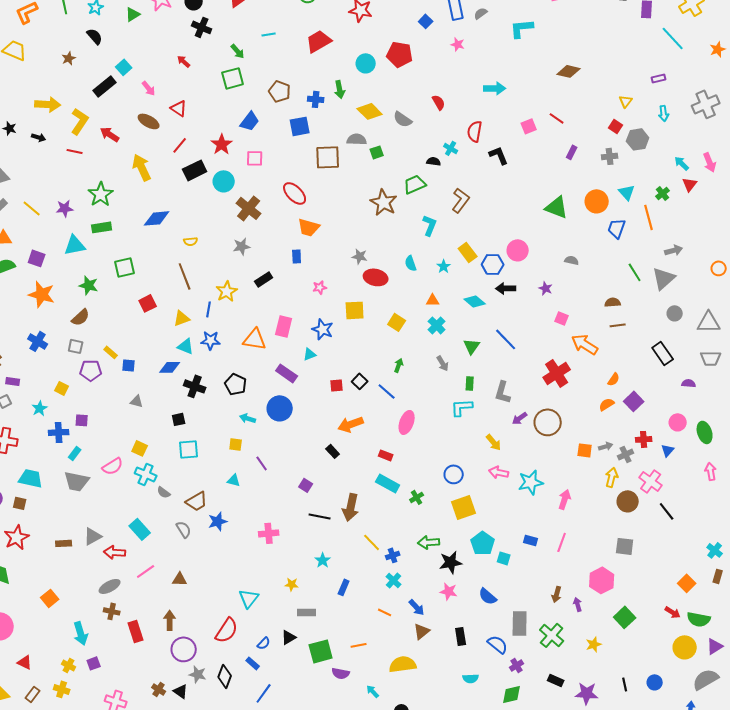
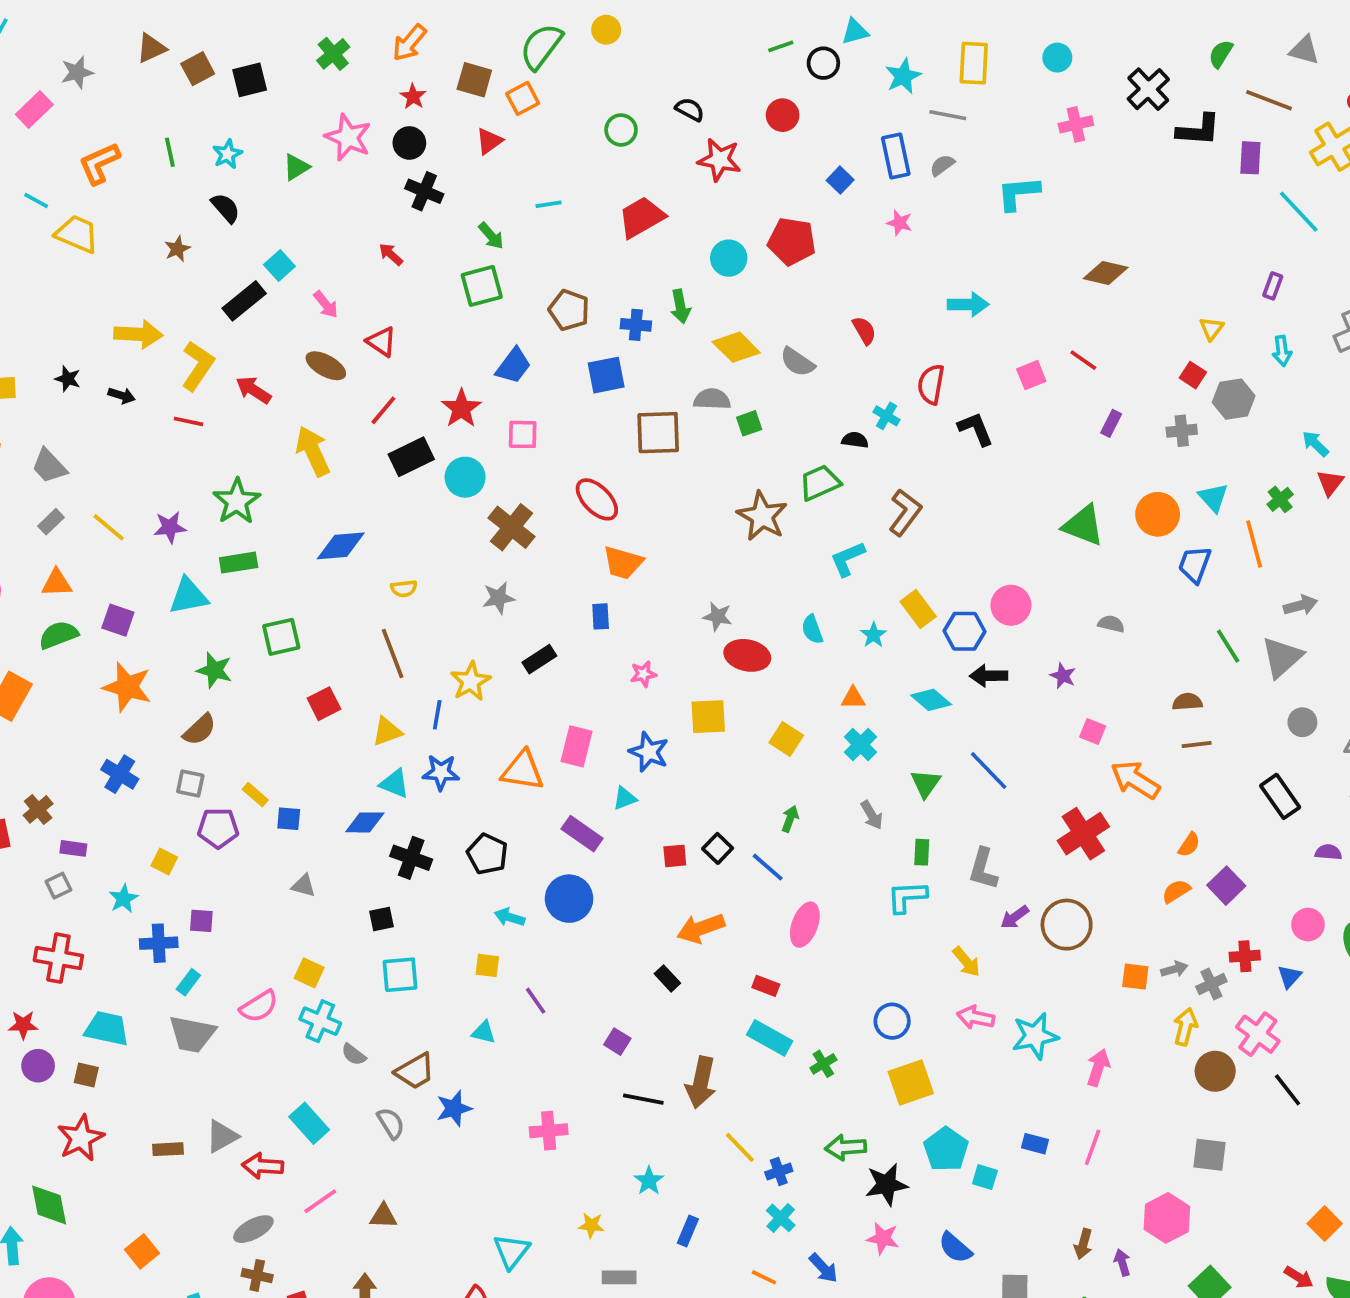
purple rectangle: (659, 78) -> (1273, 286), turned -56
cyan L-shape: (430, 225) -> (848, 559), turned -135

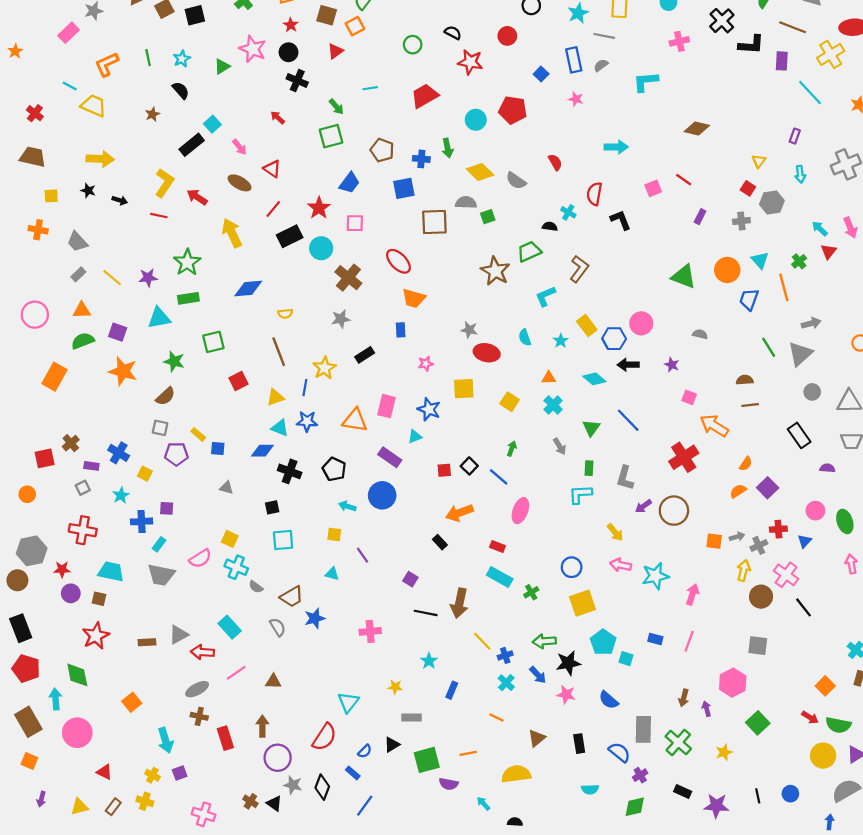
yellow arrow: (138, 334) -> (100, 159), moved
blue cross: (120, 774) -> (119, 453), moved
blue arrow: (823, 1268) -> (538, 675), moved

